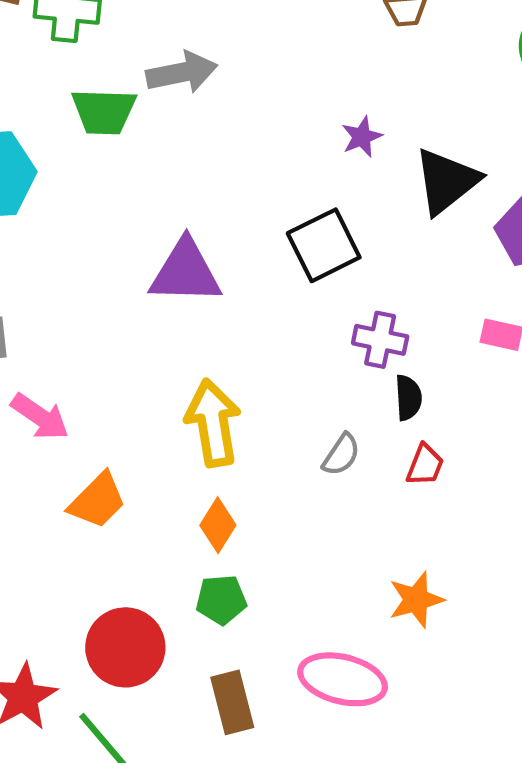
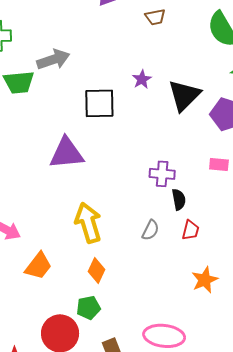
black square: (324, 245) -> (99, 103), moved, turned 32
green pentagon: (221, 600) -> (88, 308), moved
orange star: (416, 600) -> (205, 280), moved

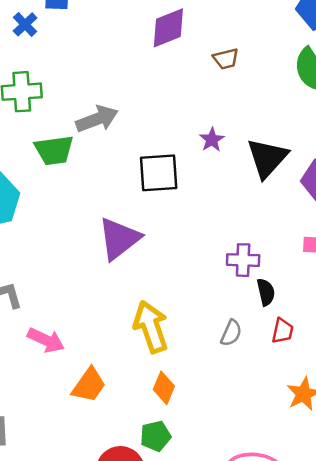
purple triangle: (67, 153) -> (119, 239), turned -30

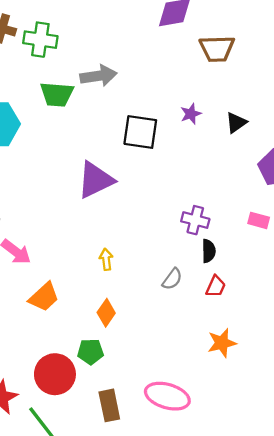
brown trapezoid: (226, 59) -> (217, 49), size x1.6
black triangle: (267, 158) -> (236, 123), moved, size x0.6
yellow arrow: (151, 327) -> (106, 259), size x0.5

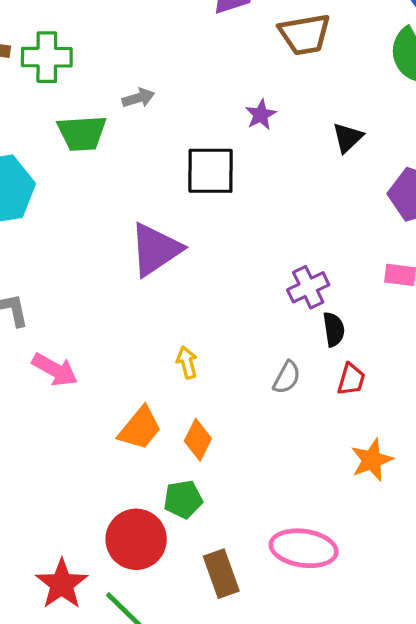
gray arrow: (98, 76) -> (138, 98), size x0.6
purple star: (191, 114) -> (261, 115), moved
purple cross: (195, 220) -> (308, 287), turned -32
orange trapezoid: (44, 297) -> (140, 428), moved

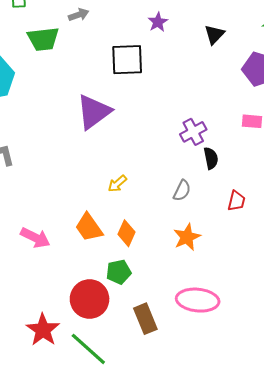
yellow arrow: (187, 362) -> (117, 184), turned -114
pink arrow: (55, 370) -> (35, 238), moved
red trapezoid: (351, 379) -> (236, 201), moved
orange trapezoid: (140, 428) -> (89, 227), turned 108
orange star: (372, 460) -> (187, 237), moved

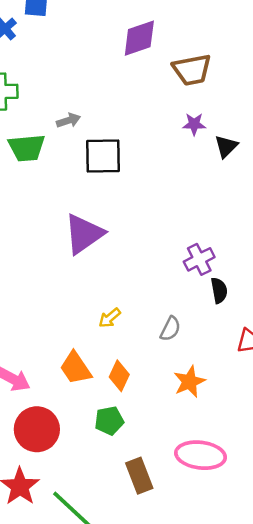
purple star: (158, 22) -> (194, 124), moved, turned 30
black square: (127, 60) -> (103, 156), moved
gray semicircle: (182, 191) -> (170, 329), moved
red circle: (90, 299) -> (37, 429), moved

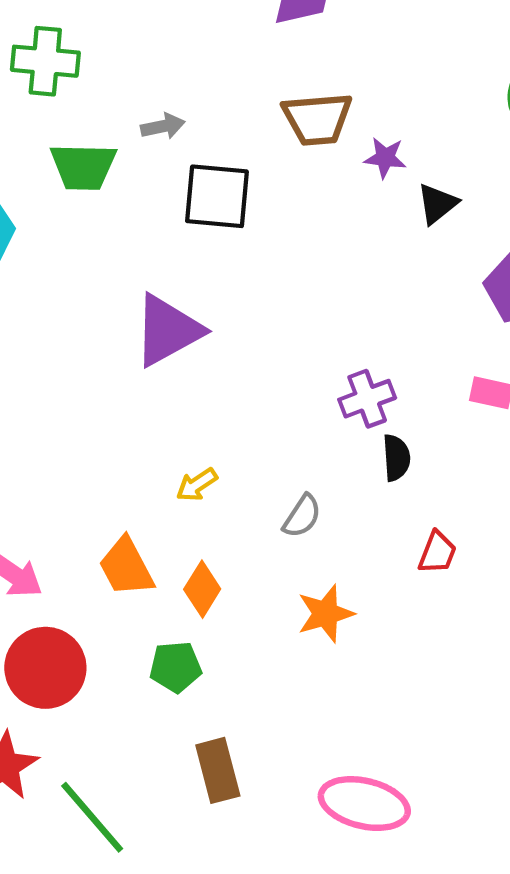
brown trapezoid: (192, 70) -> (317, 119), moved
pink ellipse: (201, 455) -> (364, 804), moved

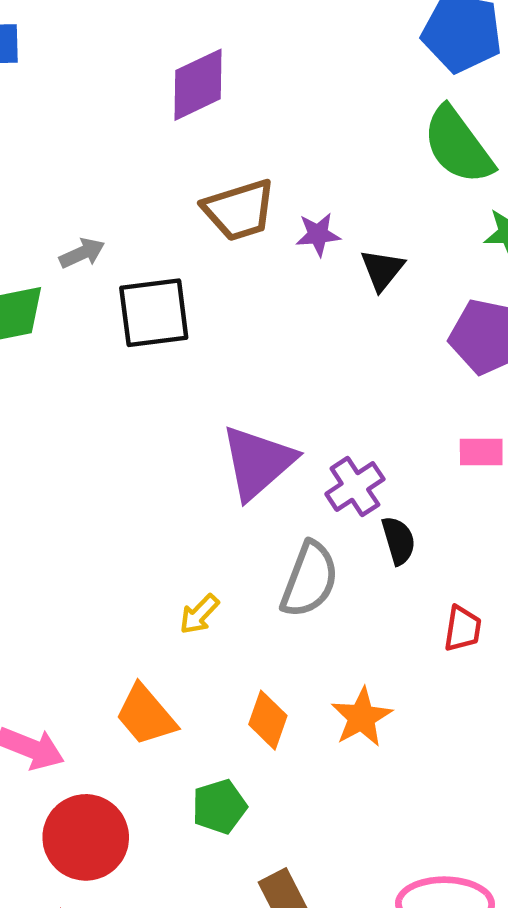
purple triangle: (168, 330) -> (258, 462), moved
gray semicircle: (302, 516) -> (309, 579), moved, size x1.6
orange diamond: (202, 589) -> (268, 720), moved

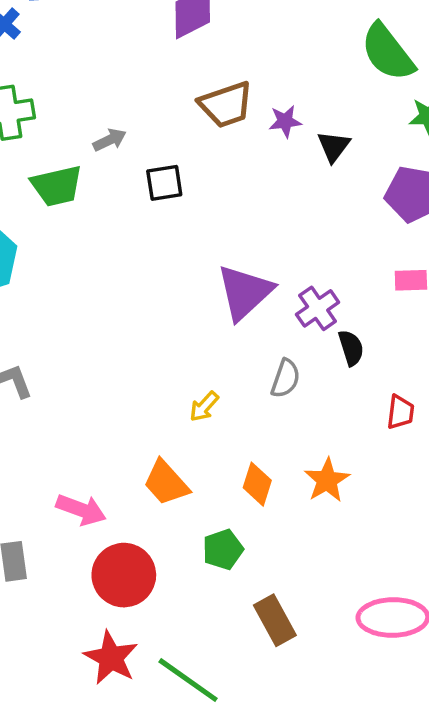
black square: (154, 313) -> (164, 183), size x0.7
gray semicircle: (309, 579) -> (286, 379), size x0.7

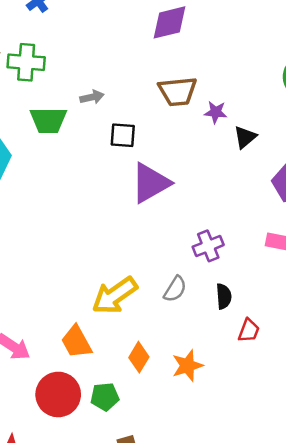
purple triangle: (245, 292) -> (150, 183), moved
black semicircle: (351, 348) -> (224, 296), moved
yellow arrow: (204, 407) -> (115, 295), size x2.0
red circle: (124, 575) -> (58, 394), moved

